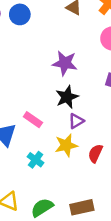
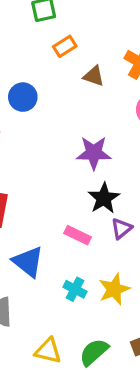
pink rectangle: (33, 120) -> (78, 235), moved
yellow star: (66, 145) -> (114, 289), moved

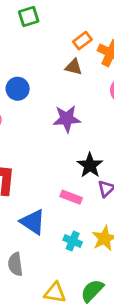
orange rectangle: (65, 46) -> (82, 41), moved
purple star: (94, 153) -> (67, 119), moved

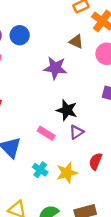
brown triangle: (74, 67) -> (76, 42), moved
black star: (90, 165) -> (67, 110), turned -30

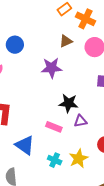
brown triangle: (76, 42) -> (66, 41), turned -40
purple triangle: (76, 132) -> (80, 121), turned 32

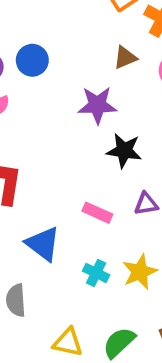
black star: (68, 103) -> (124, 151), moved

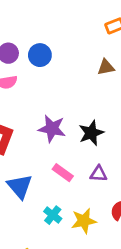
purple star: (97, 105) -> (52, 129), moved
black star: (124, 151) -> (91, 133), turned 30

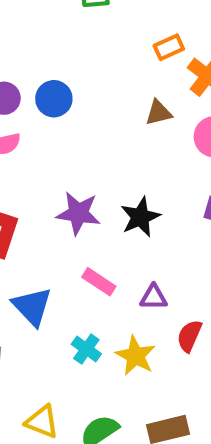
purple triangle: (99, 174) -> (154, 297), moved
yellow star: (84, 221) -> (136, 356), turned -30

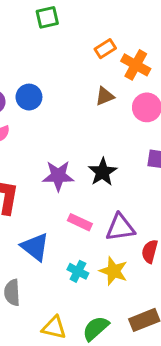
purple triangle: (154, 297) -> (120, 228), size x1.5

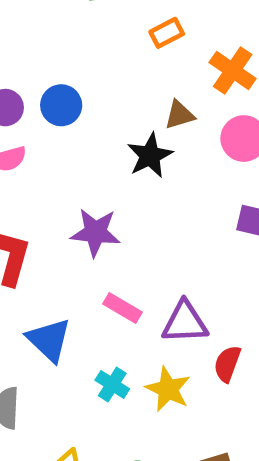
orange rectangle: (105, 49) -> (167, 33), moved
black star: (103, 172) -> (150, 156), moved

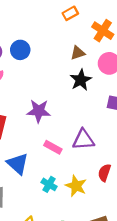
black star: (150, 156) -> (81, 80), moved
purple triangle: (185, 322) -> (83, 140), moved

